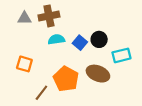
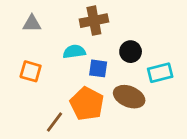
brown cross: (49, 16) -> (94, 21), moved
blue square: (80, 43) -> (98, 68), moved, turned -32
orange square: (24, 64) -> (31, 71), moved

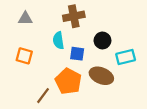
cyan semicircle: (74, 52) -> (58, 40), turned -91

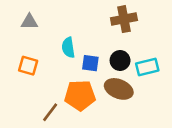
brown cross: (74, 16) -> (124, 19), moved
black circle: (102, 40) -> (120, 60), moved
orange pentagon: (68, 81) -> (80, 95), turned -30

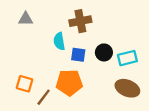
brown cross: (124, 19) -> (80, 21), moved
orange square: (28, 66) -> (25, 84), moved
brown ellipse: (119, 89) -> (127, 88), moved

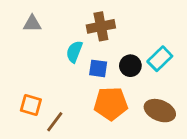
cyan semicircle: (59, 41) -> (74, 52), turned 30
cyan rectangle: (127, 58) -> (160, 59), moved, turned -30
orange pentagon: (69, 83) -> (111, 104), moved

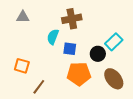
black circle: (130, 66) -> (98, 54), moved
orange square: (31, 105) -> (22, 66), moved
brown ellipse: (160, 111) -> (114, 79), turned 30

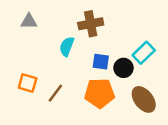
blue square: (70, 49) -> (101, 62), moved
brown line: (39, 87) -> (55, 93), moved

